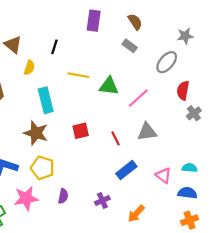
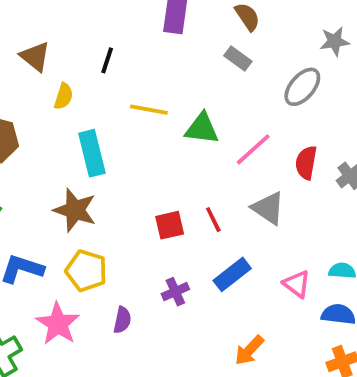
red semicircle: (183, 90) -> (306, 163), moved
red square: (81, 131) -> (170, 225), moved
gray triangle: (147, 132) -> (268, 208), turned 42
pink star: (26, 198) -> (58, 324), turned -30
purple cross: (102, 201) -> (175, 292), moved

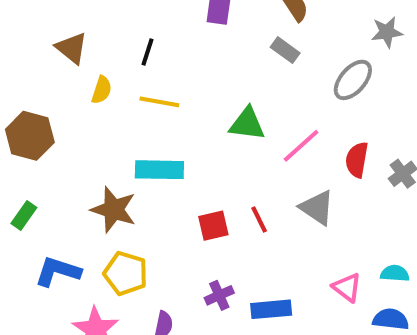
yellow line: (149, 110) -> (159, 102), moved
cyan rectangle: (92, 153) -> (159, 170), moved, turned -75
blue rectangle: (232, 274) -> (271, 309), moved, turned 33

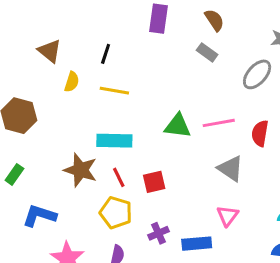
green triangle: (247, 124) -> (178, 126), moved
pink line: (301, 146) -> (219, 123), turned 32
red line: (259, 220) -> (119, 177), moved
yellow pentagon: (126, 273) -> (116, 213), moved
pink triangle: (347, 287) -> (228, 216), moved, turned 30

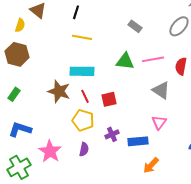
gray rectangle: (207, 52) -> (135, 26), moved
yellow semicircle: (72, 82) -> (20, 25), moved
blue L-shape: (39, 216) -> (20, 129), moved

